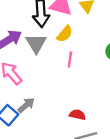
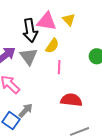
red semicircle: (77, 115) -> (71, 100), moved, size x1.5

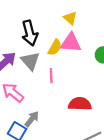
pink triangle: (47, 21) -> (71, 43), moved
pink line: (59, 67) -> (51, 76), moved

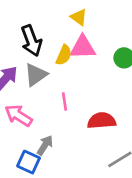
gray triangle: (30, 61) -> (36, 75), turned 42
pink line: (51, 76) -> (65, 102), moved

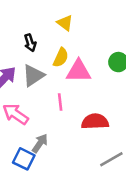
yellow triangle: (79, 17) -> (65, 23), moved
black arrow: (31, 41) -> (30, 43), size x0.6
pink triangle: (83, 47) -> (79, 71), moved

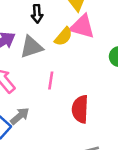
pink triangle: (79, 71) -> (82, 27), moved
red semicircle: (95, 121) -> (80, 109), turned -100

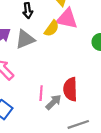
pink line: (51, 80) -> (41, 93), moved
gray arrow: (20, 116) -> (54, 102), moved

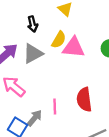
pink triangle: (67, 19) -> (74, 48), moved
gray arrow: (54, 102) -> (34, 118), moved

